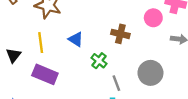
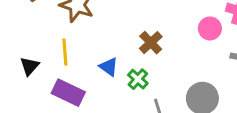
brown cross: (120, 34) -> (151, 43), moved, turned 30
blue triangle: (76, 39) -> (109, 67), moved

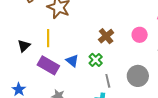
pink circle: (210, 28) -> (140, 35), moved
blue triangle: (109, 67) -> (72, 61), moved

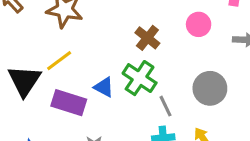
yellow line: (48, 38) -> (59, 61), turned 66
black triangle: (24, 46) -> (24, 81), size x1.6
green cross: (96, 60) -> (140, 78), size x1.5

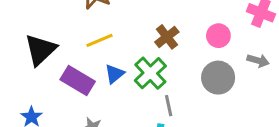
yellow line: (59, 61) -> (99, 40), moved
blue triangle: (104, 87) -> (114, 74), turned 40
gray circle: (210, 88) -> (218, 78), moved

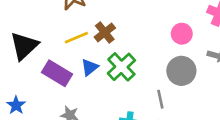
brown cross: (167, 37) -> (105, 33), moved
gray line: (169, 106) -> (160, 99), moved

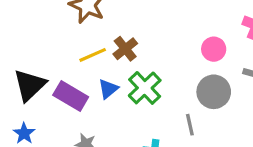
black triangle: (24, 46) -> (30, 85), moved

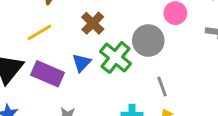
yellow line: (93, 55) -> (39, 32), moved
gray circle: (214, 92) -> (148, 41), moved

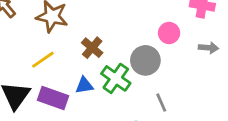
blue triangle: (82, 63) -> (84, 85), turned 42

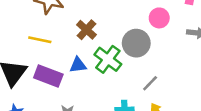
yellow line: (43, 60) -> (40, 40), turned 45
gray line: (161, 103) -> (150, 83), turned 66

